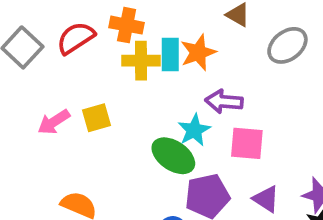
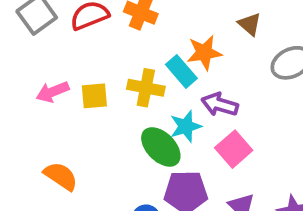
cyan rectangle: (170, 55) -> (181, 71), moved, turned -52
yellow cross: (141, 61) -> (146, 88), moved
pink square: (247, 143) -> (234, 149), turned 33

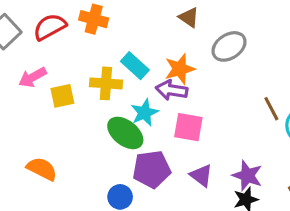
orange star: (204, 53) -> (180, 69), moved
pink arrow: (53, 92) -> (32, 77), moved
pink square: (234, 149) -> (188, 127), turned -32

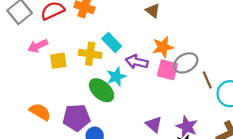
gray ellipse: (229, 46) -> (186, 63), moved
orange star: (180, 69) -> (163, 47), moved
pink square: (188, 127) -> (167, 70), moved
purple pentagon: (152, 169) -> (76, 118), moved

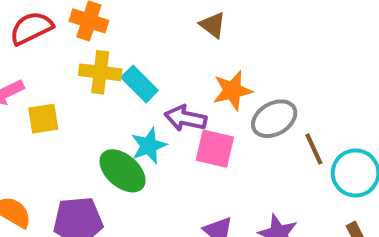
yellow cross: (90, 54) -> (100, 72), moved
pink square: (167, 70) -> (215, 149), moved

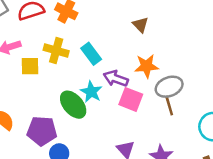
yellow cross: (100, 72) -> (56, 51), moved
cyan star: (149, 146) -> (91, 92), turned -30
brown line: (314, 149) -> (169, 106), moved

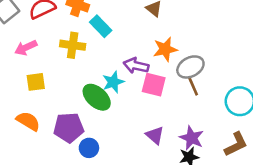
cyan rectangle: (91, 54) -> (101, 26), moved
yellow square: (30, 66) -> (36, 82), moved
cyan star: (91, 92) -> (113, 82), turned 30

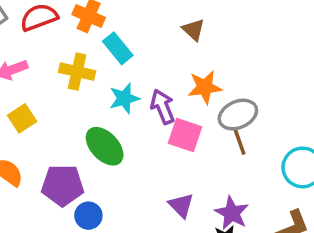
purple arrow: (136, 66) -> (163, 107), turned 50
yellow square: (36, 82) -> (22, 118), turned -30
cyan star: (113, 82) -> (124, 98), moved

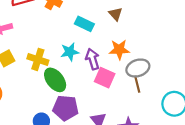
cyan rectangle: (118, 48) -> (84, 24), moved, turned -30
yellow cross: (77, 72) -> (38, 59), moved
purple pentagon: (63, 185) -> (66, 108), moved

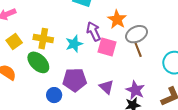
orange star: (119, 50) -> (117, 19), turned -30
cyan star: (70, 52) -> (74, 44), moved
green ellipse: (55, 80) -> (38, 62), moved

